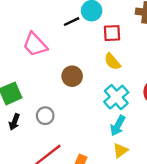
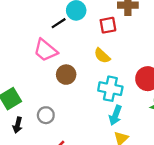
red square: (112, 33) -> (108, 25), moved
pink trapezoid: (35, 45) -> (45, 50), moved
cyan cross: (116, 97) -> (110, 89), turned -30

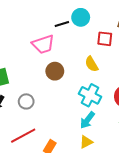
pink trapezoid: (45, 50) -> (43, 44), turned -75

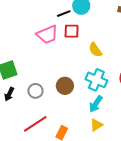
red square: (105, 39) -> (72, 31), moved
brown circle: (55, 71) -> (65, 86), moved

